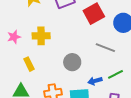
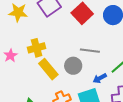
gray line: (105, 48) -> (90, 51), moved
yellow rectangle: (29, 64) -> (48, 69), moved, size x1.5

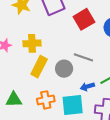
yellow rectangle: (48, 69) -> (39, 67), turned 55

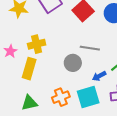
yellow rectangle: (39, 67) -> (29, 69), moved

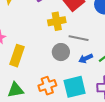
yellow cross: (37, 44) -> (57, 21), moved
blue arrow: (99, 76) -> (86, 58), moved

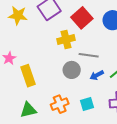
yellow rectangle: (17, 56) -> (28, 76), turned -35
cyan square: (75, 87) -> (87, 104), size x0.6

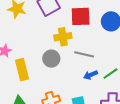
red square: (82, 18) -> (81, 16), turned 35
gray circle: (72, 70) -> (51, 59), moved

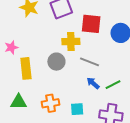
blue arrow: (91, 75) -> (93, 83), turned 56

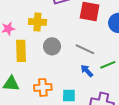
yellow cross: (71, 42) -> (37, 22), moved
green line: (113, 85) -> (108, 65), moved

